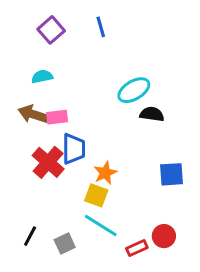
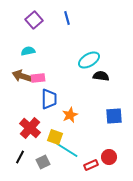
red cross: (48, 162) -> (30, 128), moved
yellow square: (96, 195) -> (55, 137), moved

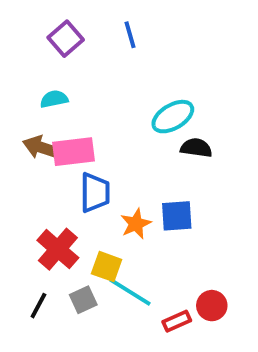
pink rectangle: (38, 78) -> (73, 152), size x1.5
blue square: (114, 116) -> (177, 216), moved
gray square: (43, 162) -> (83, 300), moved

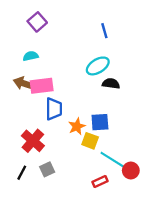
blue line: (130, 35) -> (104, 31), moved
yellow square: (107, 267) -> (90, 141), moved
cyan line: (130, 292) -> (112, 159), moved
red circle: (212, 306) -> (131, 170), moved

